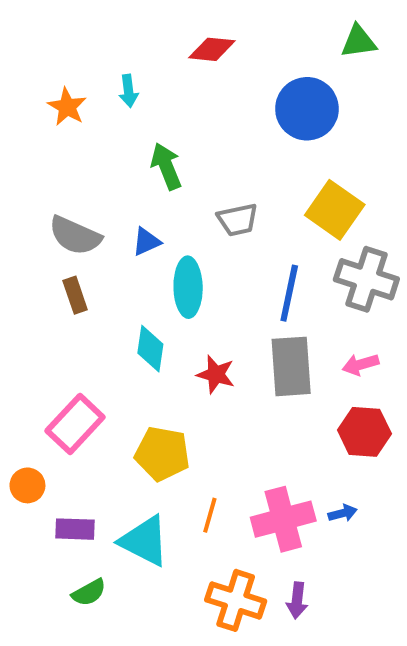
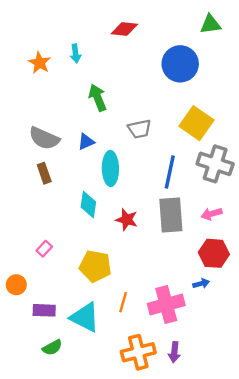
pink rectangle: (75, 424) -> (44, 249), size x0.5
blue arrow: (343, 513) -> (201, 284), moved
orange cross: (236, 600) -> (138, 352), turned -32

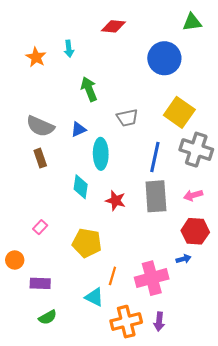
cyan triangle: (85, 317) -> (94, 297), moved, size x0.7

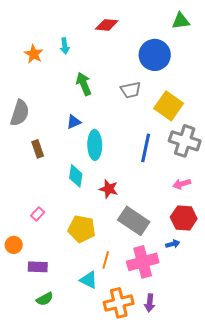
gray trapezoid: (127, 118) -> (131, 90), moved
gray semicircle: (40, 126) -> (20, 113), moved, turned -96
gray rectangle: (156, 196) -> (134, 221), moved, turned -52

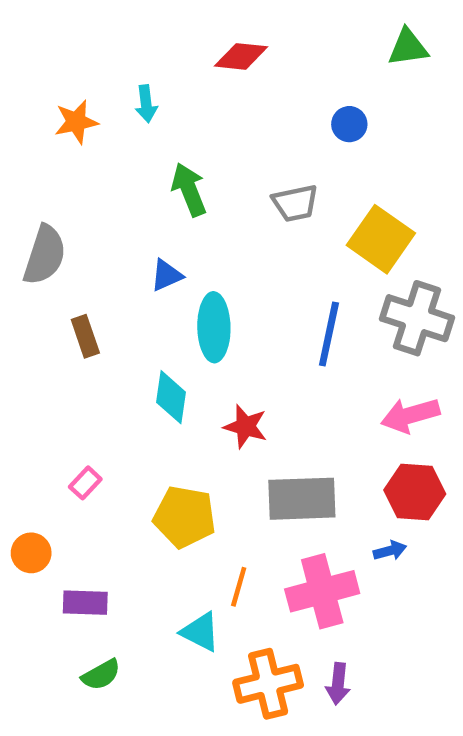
orange star: (34, 54) -> (76, 122), turned 30
blue circle: (155, 55) -> (349, 124), size x0.5
pink arrow: (182, 184) -> (410, 415), size x1.4
gray rectangle: (134, 221) -> (302, 499), turned -36

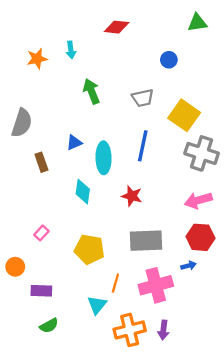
blue triangle: (167, 275) -> (74, 143), moved
blue line: (329, 334) -> (143, 146), moved
red star: (245, 427) -> (132, 196), moved
cyan triangle: (200, 632) -> (97, 305), turned 42

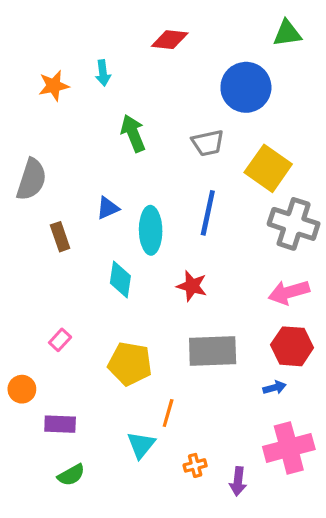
blue circle: (169, 60) -> (246, 87), size x2.0
pink cross: (156, 285) -> (289, 448), moved
orange cross: (130, 330) -> (195, 465), moved, size x0.5

